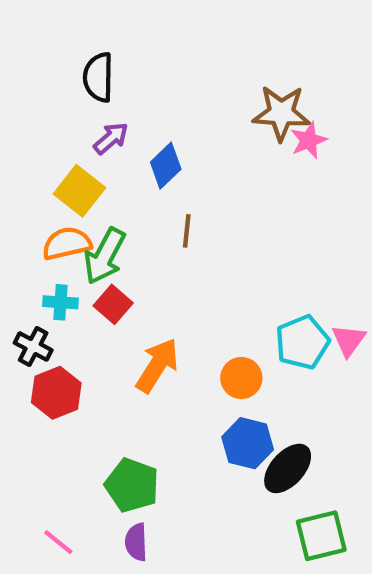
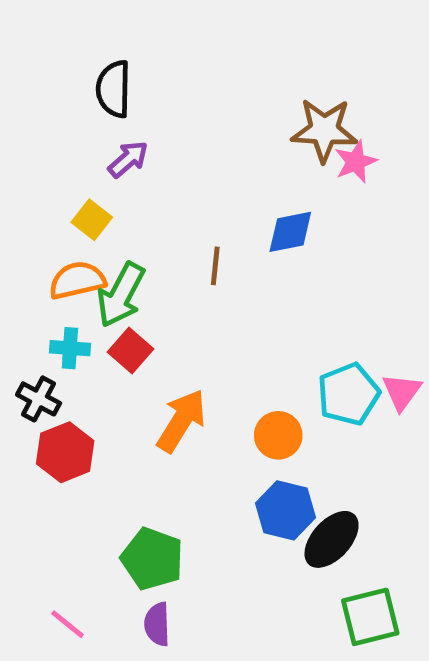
blue diamond: (166, 166) -> (290, 232), moved, turned 33
yellow square: (79, 191) -> (92, 220), size x0.7

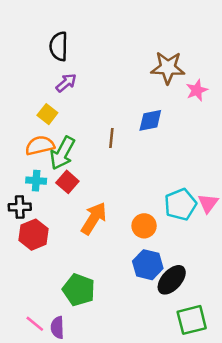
pink star: (356, 162) -> (197, 90), moved
black cross: (39, 399) -> (20, 207), turned -30
purple semicircle: (157, 624) -> (57, 327), moved

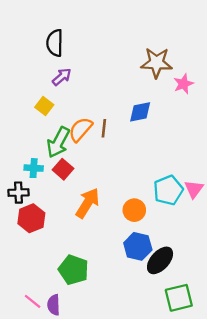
orange semicircle: (40, 145) -> (80, 129), moved, turned -36

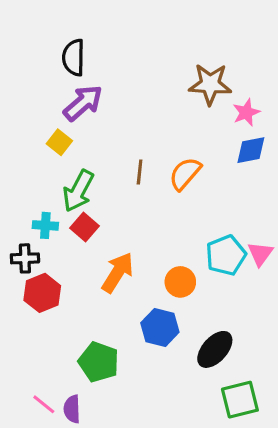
purple arrow: (62, 77) -> (83, 103), size x1.5
blue diamond: (140, 112) -> (251, 150), moved
orange semicircle: (80, 129) -> (185, 174), moved
blue hexagon: (138, 246) -> (160, 327), moved

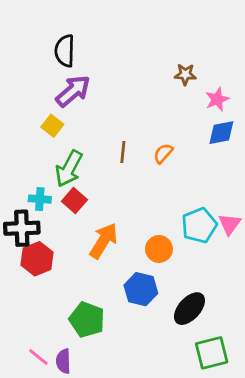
brown star: (210, 84) -> (185, 74), size x0.6
orange semicircle: (185, 174) -> (163, 153), size x0.7
black cross: (25, 258) -> (22, 228), size x1.4

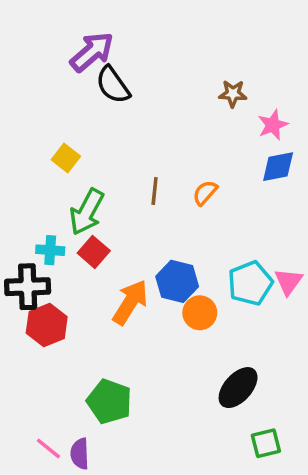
black semicircle: (65, 51) -> (113, 85), moved, turned -36
purple arrow: (73, 91) -> (92, 52), moved
blue hexagon: (141, 289) -> (177, 281), moved
green square: (212, 353) -> (266, 443), size x0.7

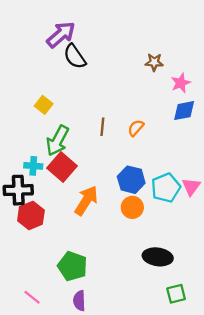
red square: (94, 252) -> (62, 167), size x1.4
blue hexagon: (177, 281) -> (131, 180), moved
black ellipse: (238, 388) -> (158, 257), turned 56
purple semicircle: (80, 454) -> (79, 301), moved

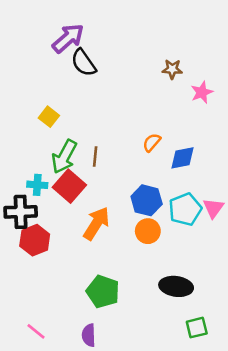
blue diamond: (184, 111) -> (183, 158), moved
brown line: (102, 127) -> (95, 157), moved
green pentagon: (72, 266) -> (103, 292), moved

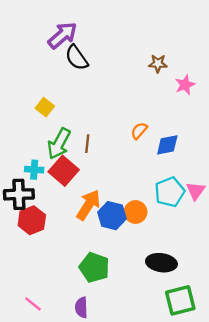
blue hexagon: (147, 200) -> (112, 216), moved
green square: (197, 328) -> (180, 300), size x1.5

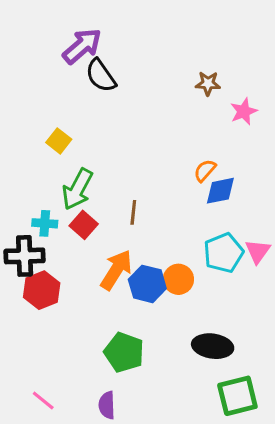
orange semicircle: (139, 131) -> (205, 170), moved
brown line: (87, 144) -> (133, 212), moved
red square: (64, 171) -> (84, 225), size x0.7

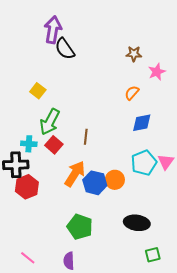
purple arrow: (82, 46) -> (53, 30), turned -40
orange semicircle: (205, 170) -> (132, 93), moved
green square: (237, 396) -> (153, 255), size x0.6

